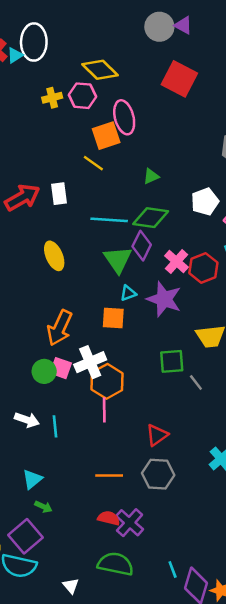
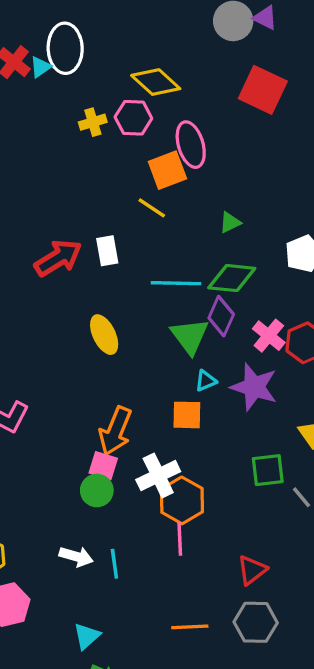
pink square: (61, 368) -> (103, 466), moved

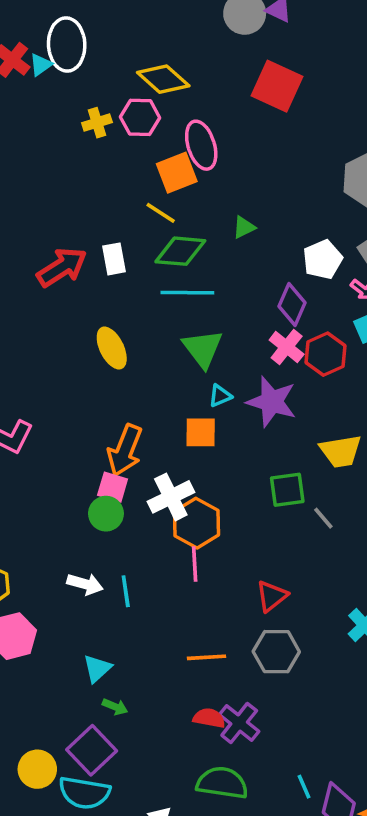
green diamond: (232, 278) -> (180, 251), moved
purple diamond: (221, 316) -> (292, 304), moved

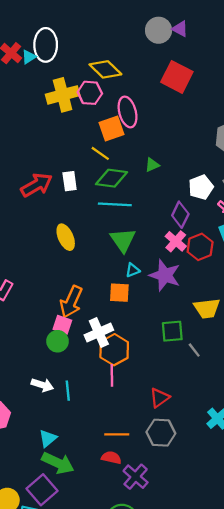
yellow cross: (97, 123) -> (63, 95), size x1.8
green arrow: (115, 707) -> (58, 463), size x2.0
red semicircle: (209, 718) -> (111, 458), moved

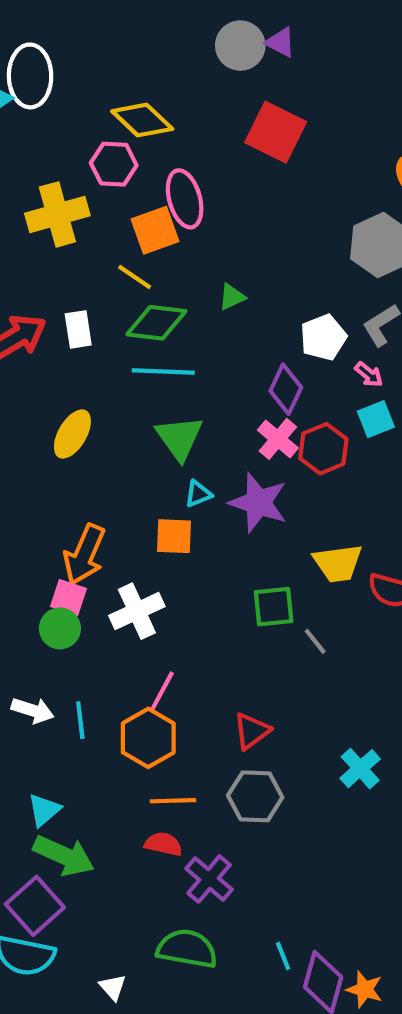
yellow cross: (63, 95) -> (57, 214), moved
yellow ellipse: (66, 237) -> (72, 434), turned 55
orange hexagon: (114, 350) -> (148, 738), moved
pink line: (112, 375) -> (162, 691), turned 30

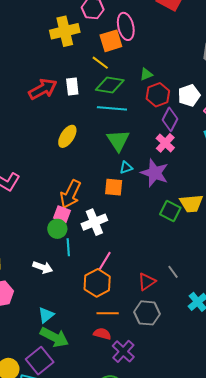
red hexagon: (323, 449) -> (158, 95), moved
green square: (274, 607) -> (170, 211), moved, turned 30
gray line: (315, 641) -> (173, 272), moved
cyan line: (80, 720) -> (68, 247), moved

